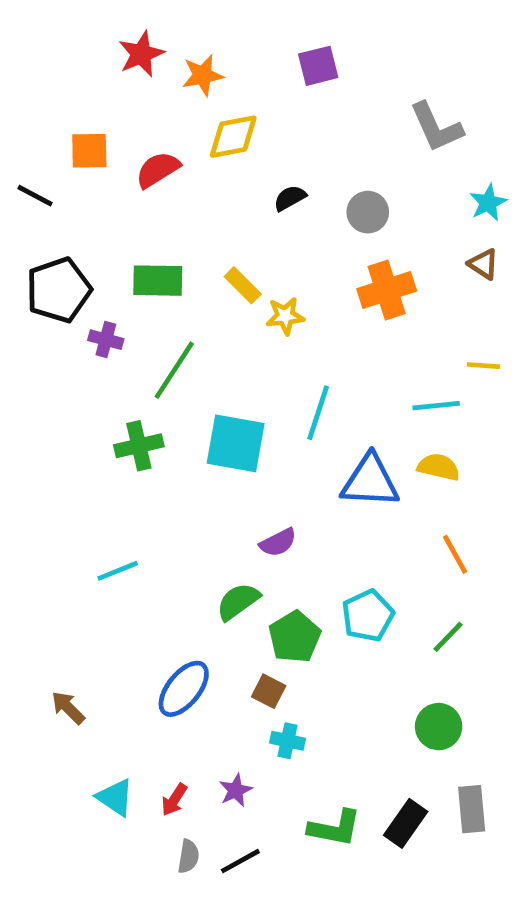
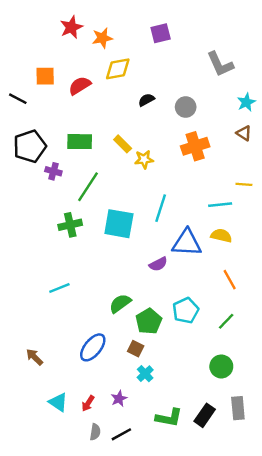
purple semicircle: (278, 543) -> (158, 264), moved
cyan cross: (288, 741) -> (145, 374), turned 35

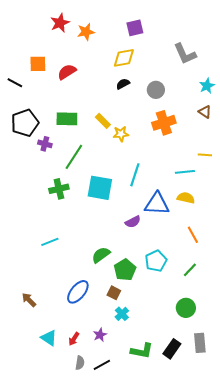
yellow diamond: (118, 69) -> (124, 58), moved

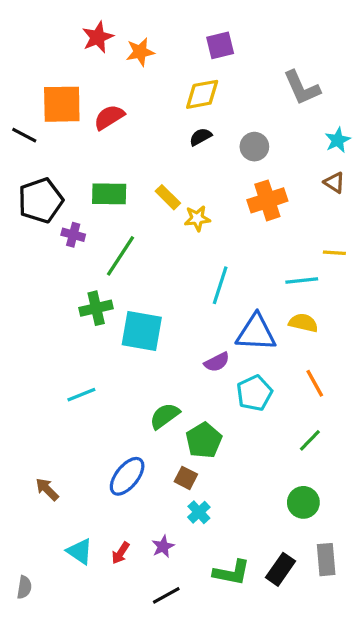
orange square: (38, 64) -> (62, 104), size x1.5
cyan square: (100, 188) -> (142, 331), moved
cyan pentagon: (156, 261) -> (254, 393), moved
gray semicircle: (80, 363) -> (24, 587), moved

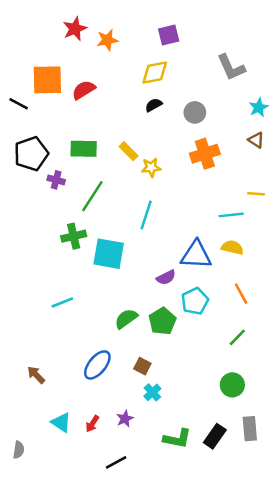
cyan line: (220, 285) -> (146, 215), moved
green pentagon: (204, 440) -> (162, 321), moved
black line: (166, 595) -> (116, 462), moved

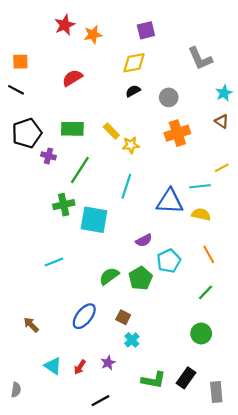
orange square: (47, 80) -> (20, 62), moved, size x0.6
yellow line: (256, 194) -> (222, 168), turned -32
blue triangle: (196, 255) -> (170, 201), moved
gray rectangle: (250, 429) -> (216, 392), moved

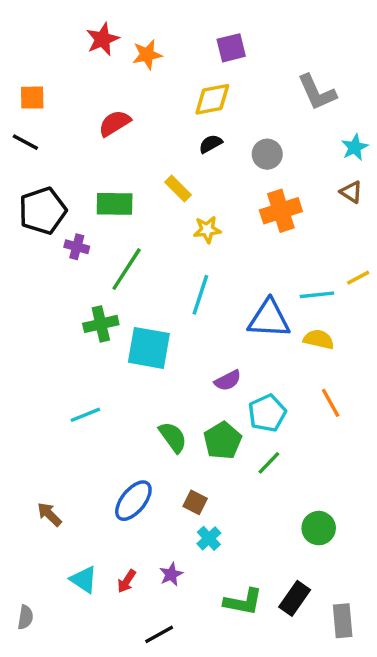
yellow rectangle: (111, 131) -> (178, 188), moved
yellow line: (222, 168) -> (358, 278), moved
green semicircle: (109, 276) -> (173, 437), turned 90
green line: (205, 292) -> (269, 463), moved

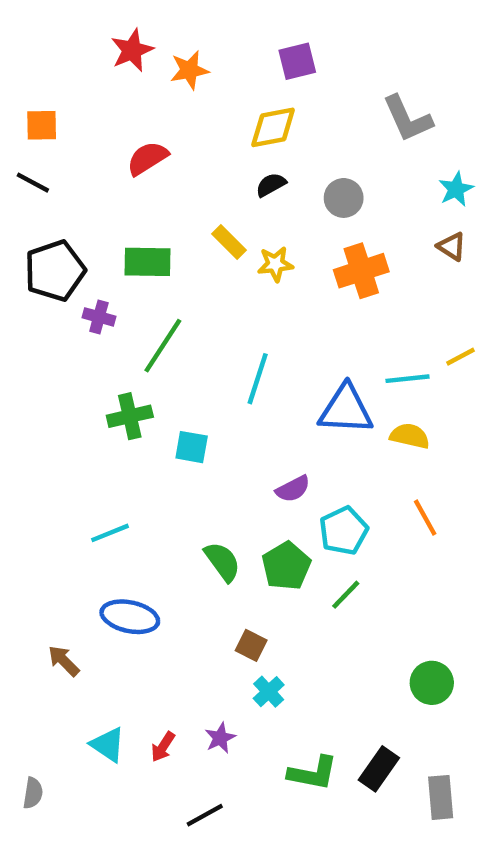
yellow star: (207, 230) -> (275, 264), moved
cyan square: (149, 348) -> (192, 447), size x0.6
blue ellipse: (133, 501) -> (130, 617), moved, turned 63
green circle: (319, 528) -> (432, 683), moved

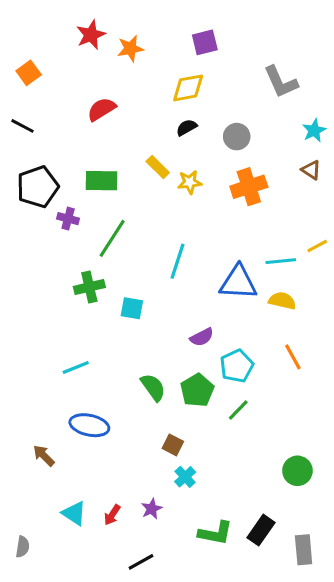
orange square: (42, 125) -> (29, 73), moved, turned -35

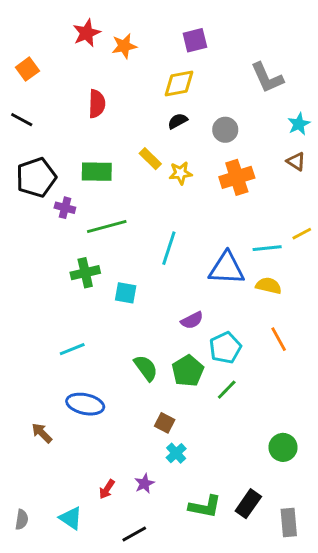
red semicircle: (101, 109) -> (97, 104), turned 124
green line: (112, 238) -> (107, 226), turned 42
cyan triangle: (74, 513) -> (71, 518), moved

